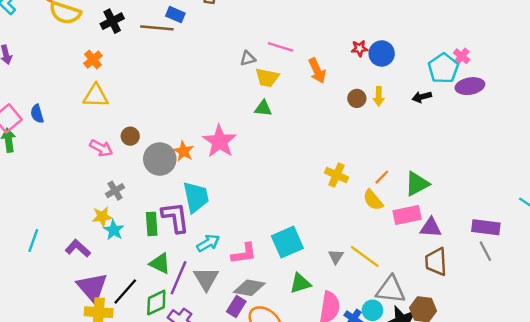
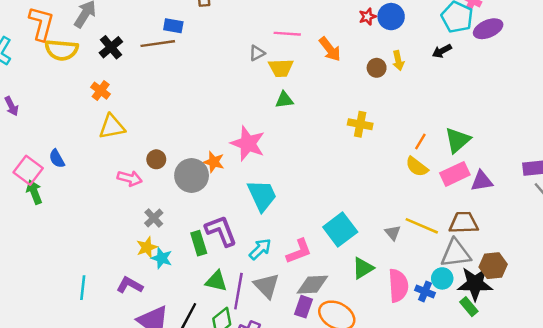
yellow cross: (337, 175) -> (360, 124), moved
cyan trapezoid: (196, 197) -> (262, 195), moved
brown trapezoid: (436, 262) -> (464, 223), moved, turned 104

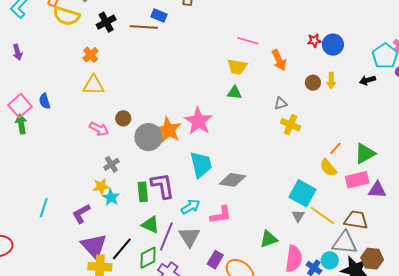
gray triangle: (257, 53) -> (281, 103), moved
orange star: (214, 162) -> (168, 130), size x1.5
cyan square: (340, 229) -> (303, 193), moved, turned -36
purple L-shape: (130, 285) -> (81, 214), turned -70
gray diamond: (312, 285) -> (232, 180), moved

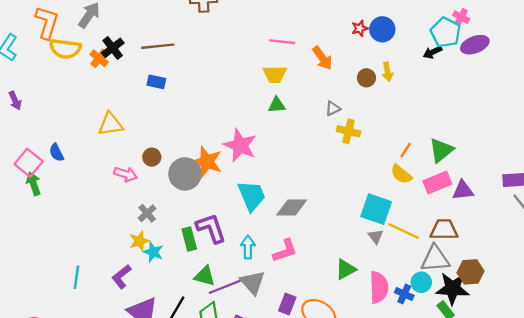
blue rectangle: (159, 15) -> (156, 82), moved
orange cross: (91, 55) -> (99, 58), moved
black arrow: (367, 80) -> (433, 52), moved
cyan arrow: (191, 207) -> (248, 247), turned -48
purple line: (166, 236) -> (226, 287), turned 56

